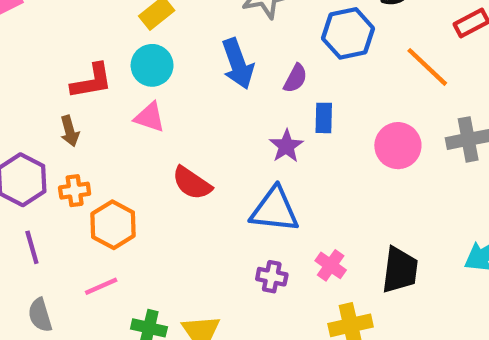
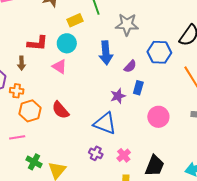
pink circle: (398, 146) -> (158, 117), moved
red semicircle: (192, 183) -> (60, 110), moved

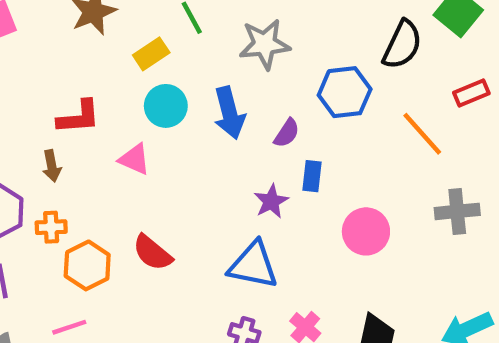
cyan circle: (67, 43) -> (166, 106), moved

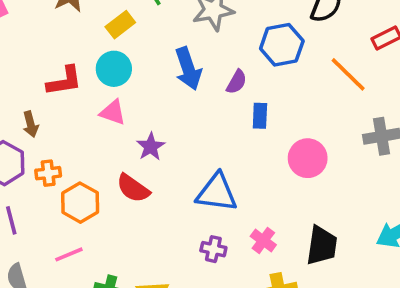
cyan circle: (166, 106) -> (114, 69), moved
brown arrow: (52, 166) -> (31, 124), moved
purple star: (271, 201) -> (151, 147), moved

